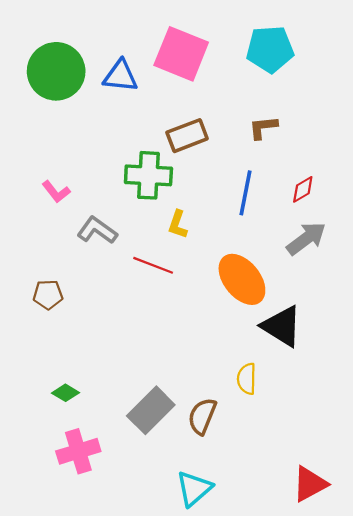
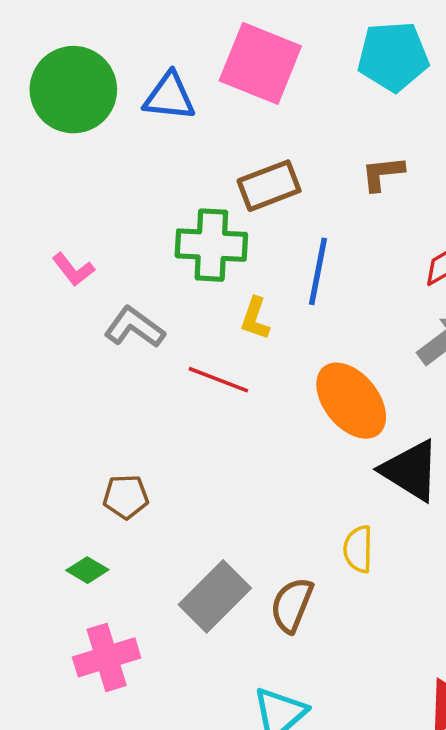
blue line: (245, 193) -> (318, 271), moved
brown pentagon: (48, 295) -> (126, 497), moved

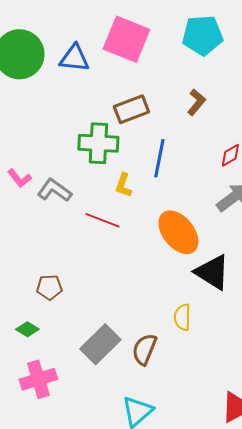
brown L-shape: (383, 173) -> (196, 102), turned 136
pink L-shape: (73, 270) -> (19, 178), moved

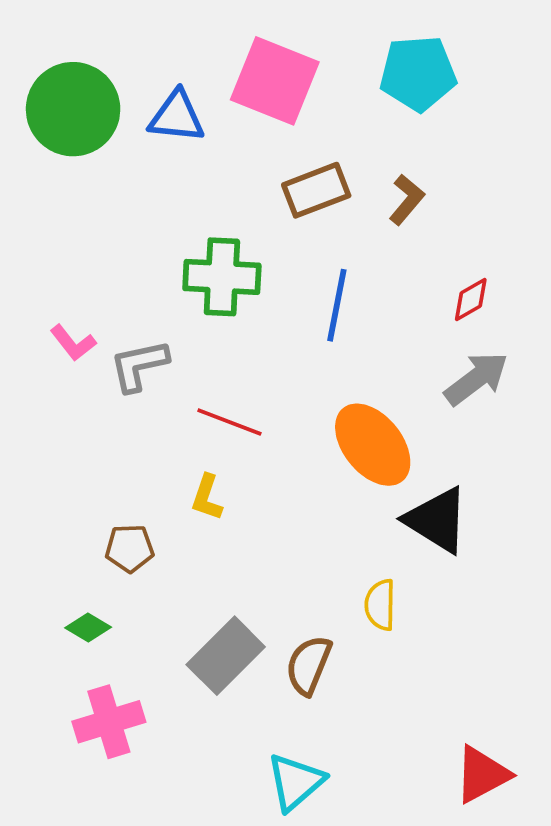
brown rectangle: (131, 109) -> (316, 190), moved
yellow L-shape: (123, 185) -> (207, 497), moved
gray L-shape: (54, 190) -> (139, 365), turned -48

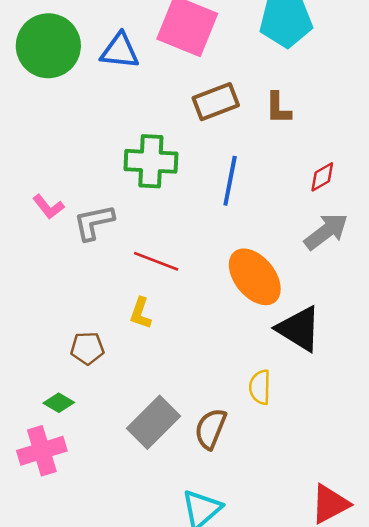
brown L-shape: (407, 200) -> (278, 108), turned 140
pink cross: (109, 722) -> (42, 451), moved

